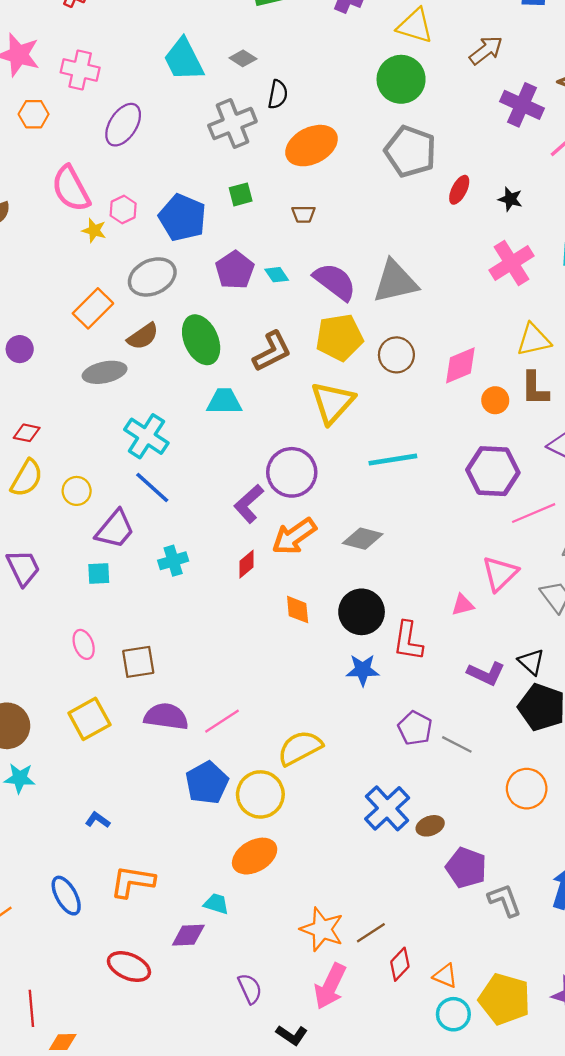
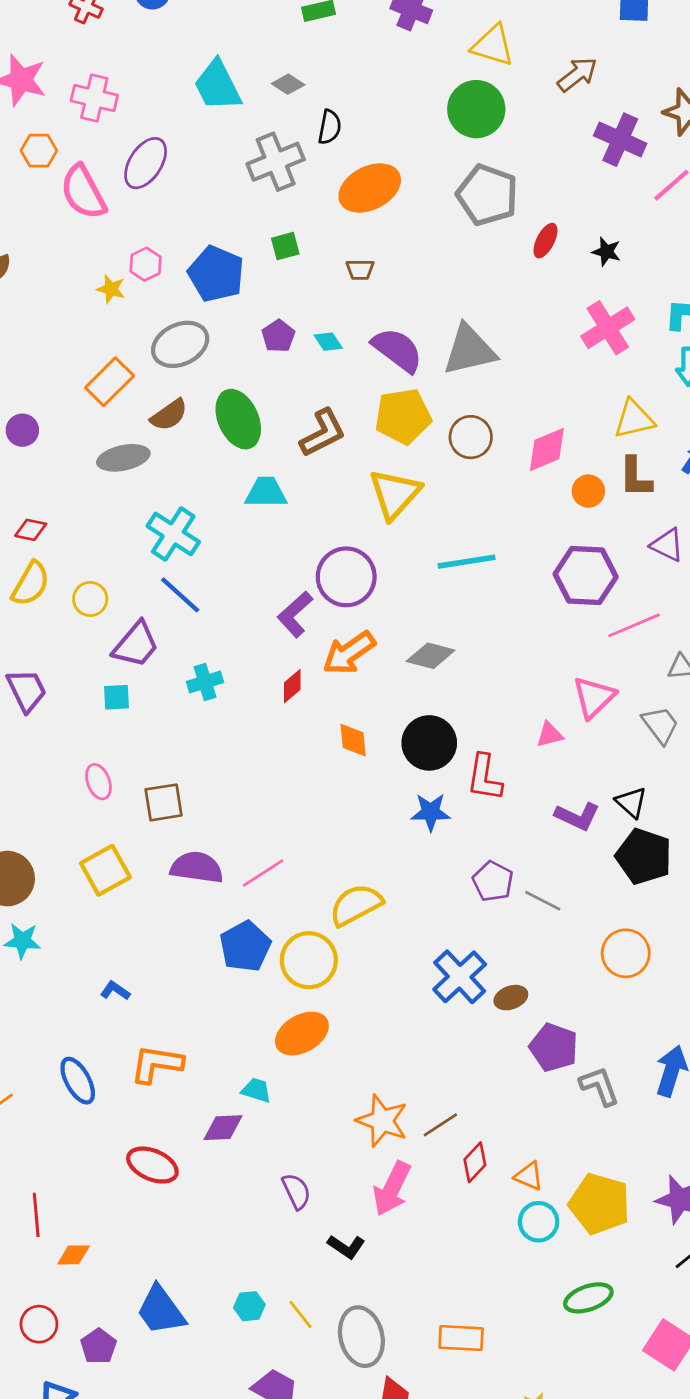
pink semicircle: (71, 189) -> (83, 192), moved
purple pentagon: (235, 270) -> (278, 336), size x0.7

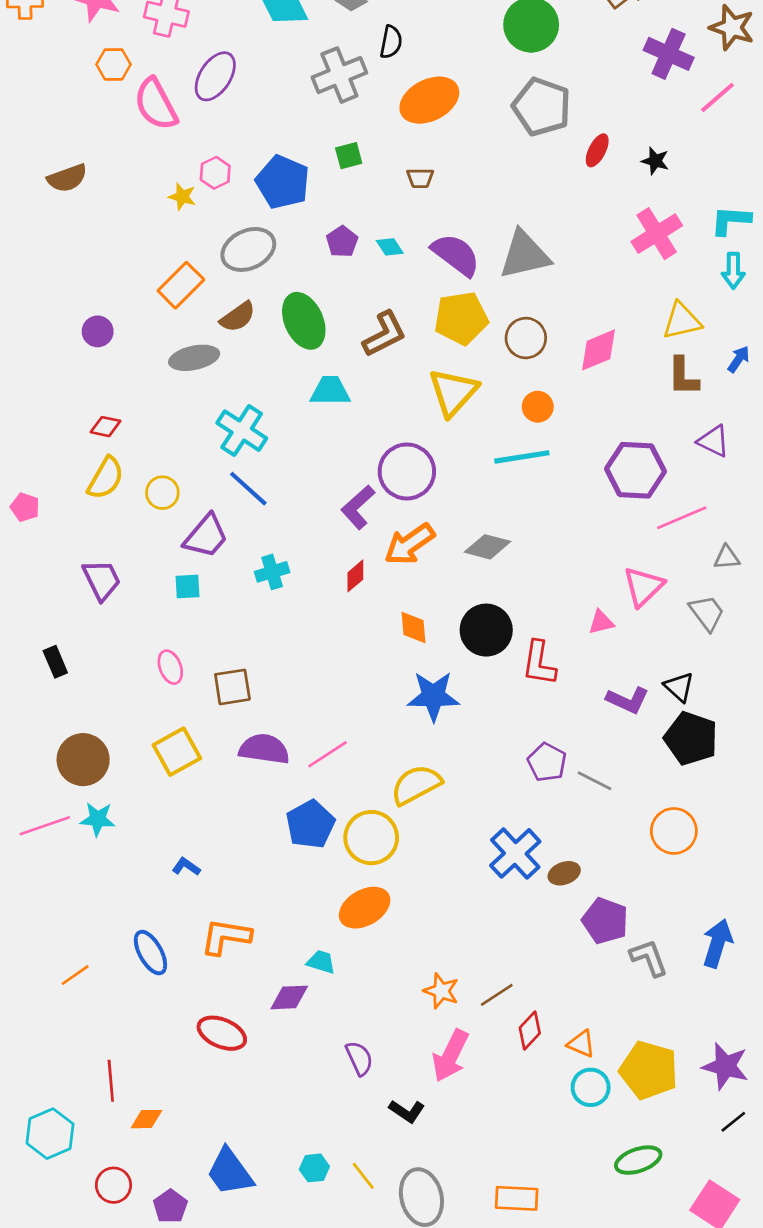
orange circle: (588, 491) -> (538, 407), moved
blue star: (431, 812) -> (433, 696), moved, size x1.4
orange star: (382, 1121) -> (441, 991), size x0.7

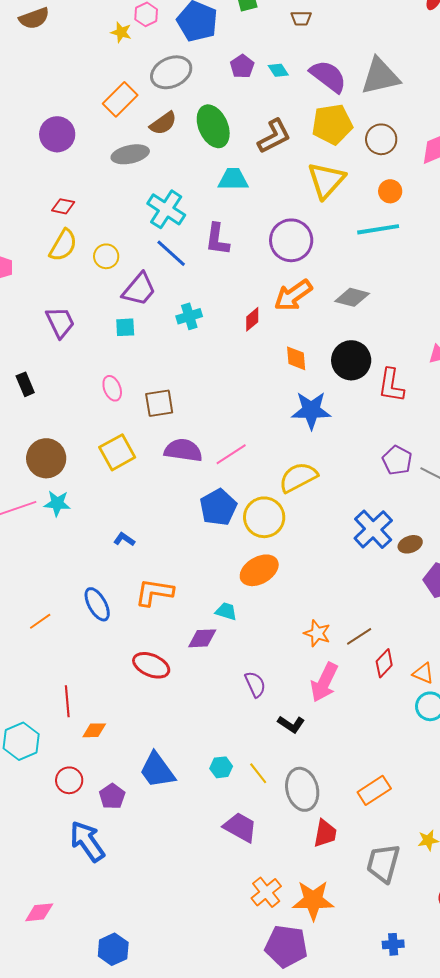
purple circle: (98, 331) -> (57, 134), size x1.5
purple L-shape: (358, 507) -> (217, 239), moved, turned -40
orange rectangle: (517, 1198) -> (374, 790), turned -36

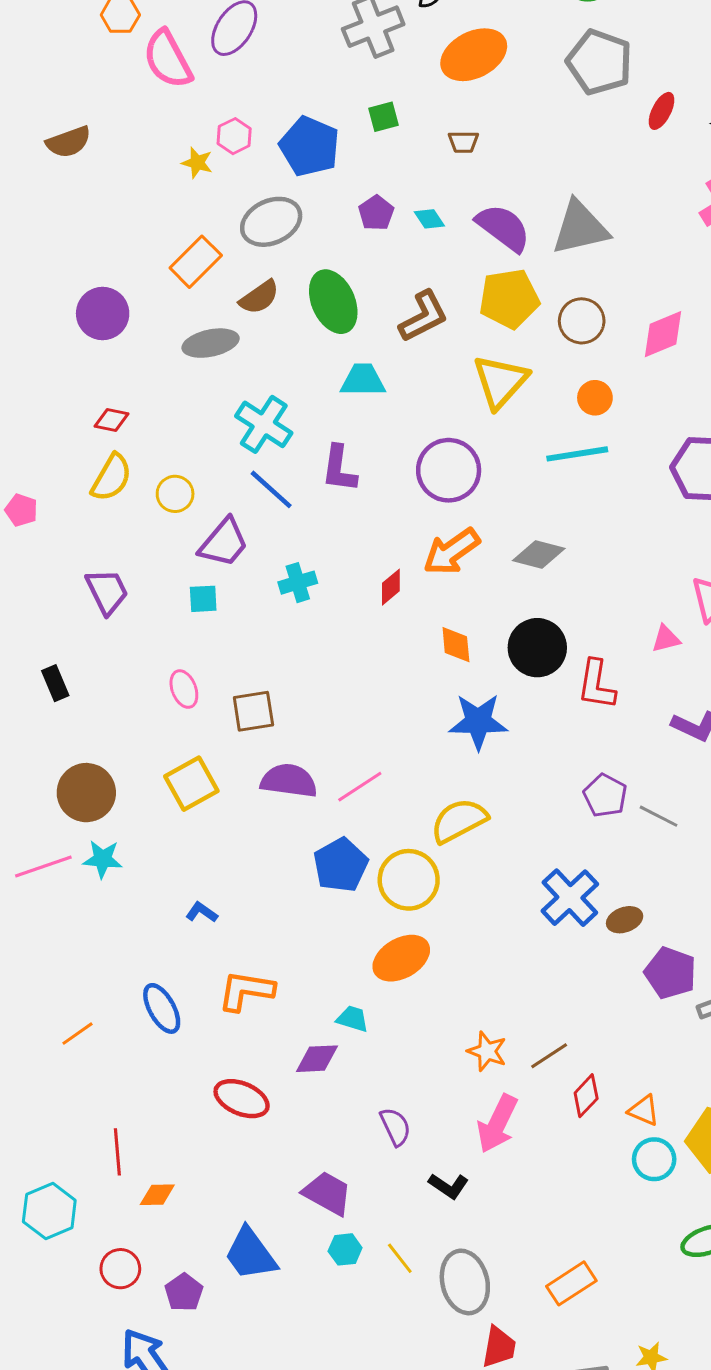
purple trapezoid: (240, 827) -> (327, 1193), moved

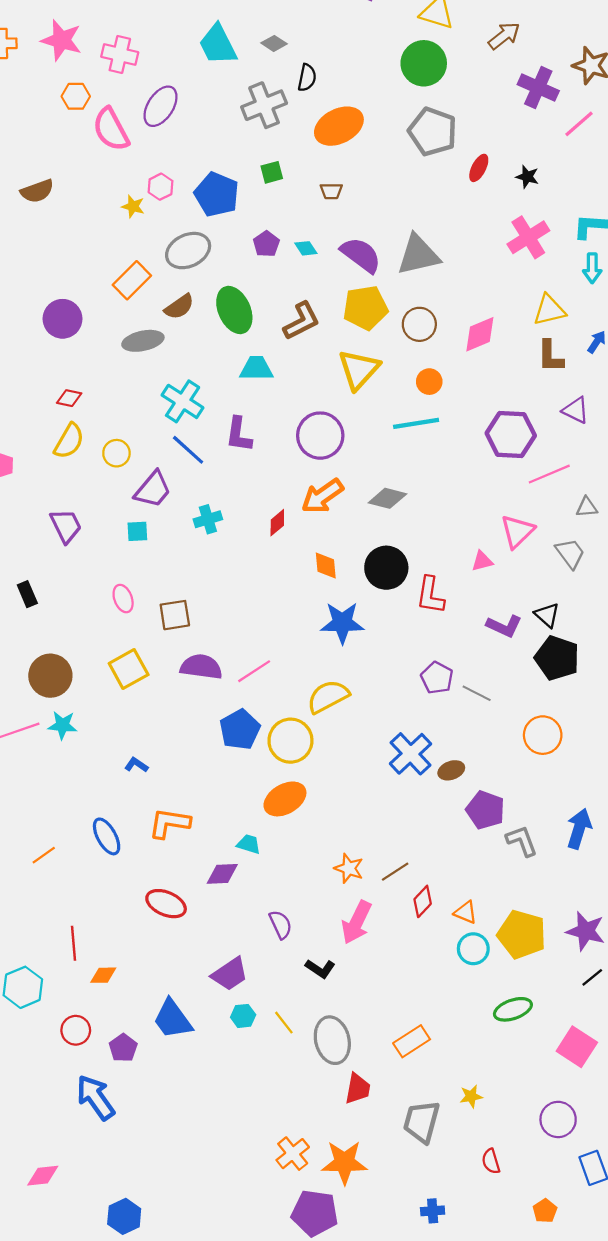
purple trapezoid: (327, 1193) -> (230, 974), turned 117

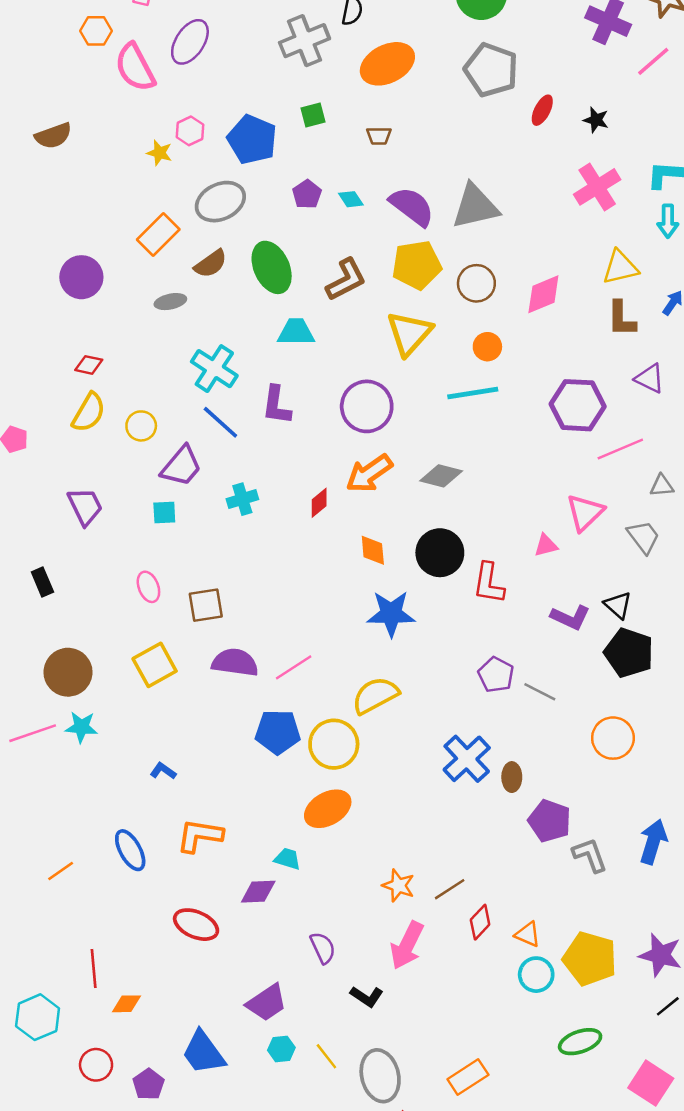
gray ellipse: (143, 341) -> (170, 302), size x0.7
blue pentagon: (240, 730) -> (278, 732), turned 30
brown ellipse: (451, 770) -> (512, 777), turned -70

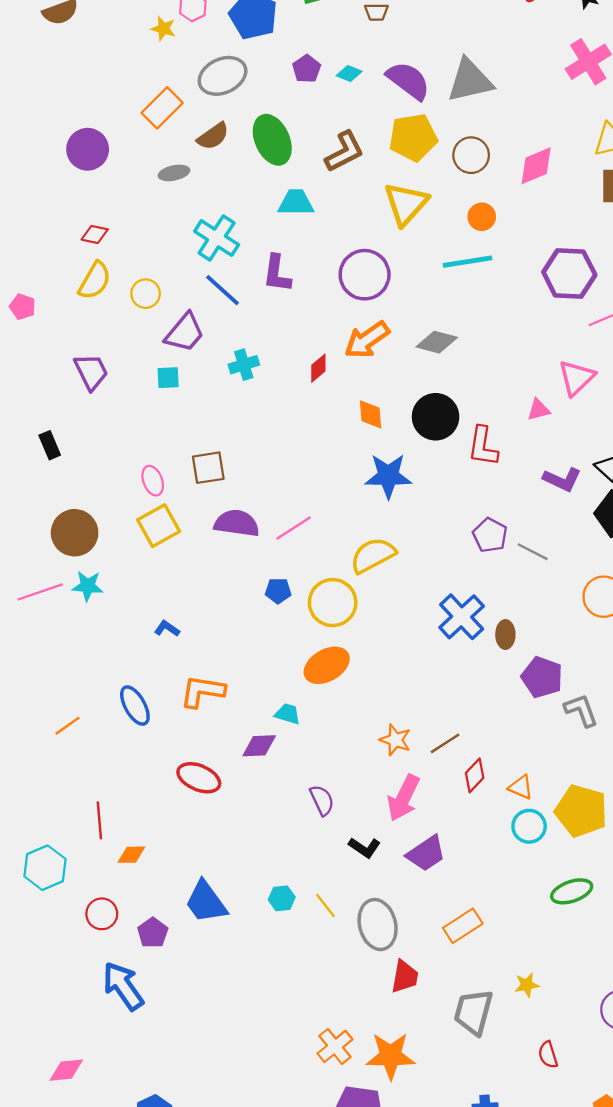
cyan diamond: (351, 199) -> (349, 74), turned -35
pink ellipse: (148, 587) -> (153, 481), moved
blue pentagon: (278, 732) -> (278, 591), size x0.6
purple trapezoid: (267, 1003) -> (426, 853), moved

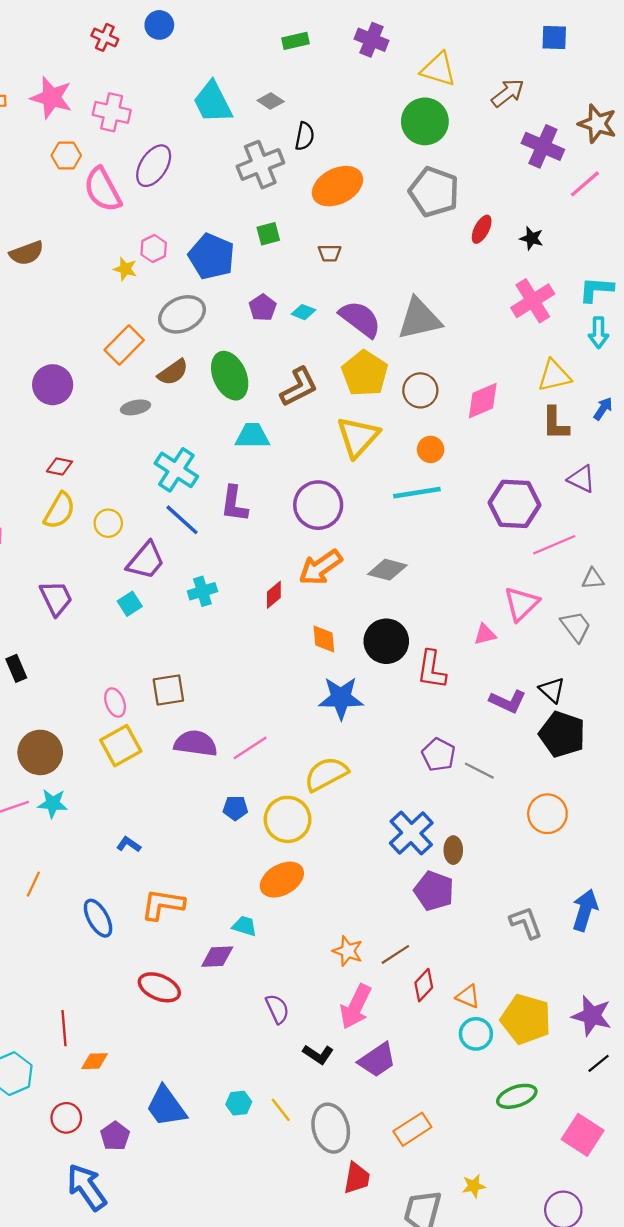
yellow pentagon: (413, 137) -> (365, 373), turned -30
cyan square: (168, 378) -> (130, 604), turned -30
purple pentagon: (542, 677) -> (434, 891), moved
orange line: (67, 726) -> (33, 884), moved, turned -30

